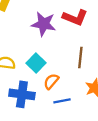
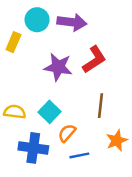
red L-shape: (75, 17) -> (94, 60), turned -55

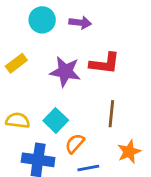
purple arrow: (72, 22) -> (80, 23), size x0.7
yellow rectangle: (13, 42) -> (16, 63), moved, turned 30
red L-shape: (94, 60) -> (105, 63), turned 40

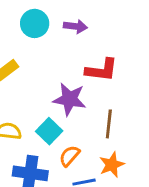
purple star: (65, 72) -> (70, 99), moved
orange star: (129, 152) -> (112, 165), moved

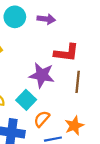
brown line: (109, 124) -> (78, 82), moved

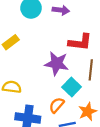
cyan square: (26, 100) -> (72, 87), moved

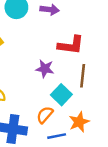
purple star: (57, 64) -> (45, 69), size x0.7

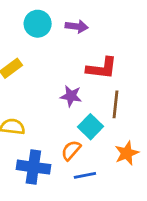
orange star: (79, 122) -> (127, 153), moved

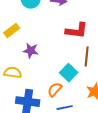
purple star: (71, 96) -> (31, 51), moved

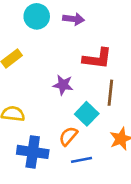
purple star: (31, 51) -> (63, 85), moved

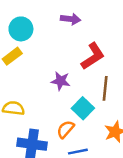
cyan circle: (37, 16) -> (21, 29), moved
red L-shape: (97, 58) -> (93, 56), turned -40

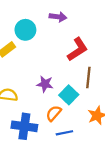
cyan circle: (21, 29) -> (25, 30), moved
purple star: (61, 81) -> (45, 84), moved

